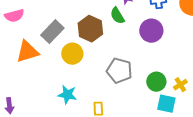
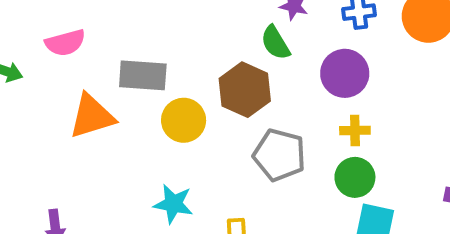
brown hexagon: (90, 29) -> (245, 90), moved
gray rectangle: (52, 32) -> (143, 75), turned 50
yellow cross: (180, 85) -> (355, 130), moved, turned 32

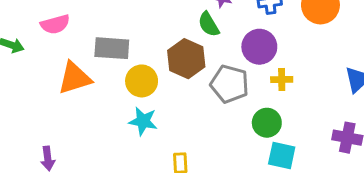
yellow cross: (355, 130) -> (282, 79), moved
gray pentagon: (279, 155) -> (230, 84), moved
cyan star: (173, 204) -> (143, 121), moved

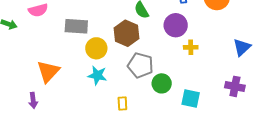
orange triangle: (75, 78) -> (48, 71), moved, turned -30
gray pentagon: (230, 84) -> (141, 65), moved
green circle: (267, 123) -> (162, 83), moved

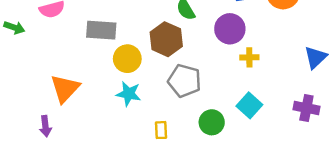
green circle: (162, 83) -> (212, 122), moved
cyan square: (191, 99) -> (249, 105), moved, turned 30

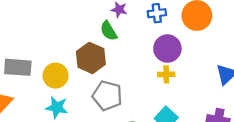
purple circle: (230, 29) -> (167, 48), moved
gray rectangle: (101, 30) -> (18, 67), moved

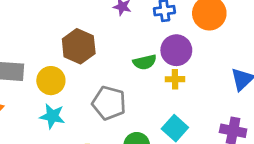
green semicircle: (109, 31) -> (145, 62), moved, turned -72
brown hexagon: (91, 58) -> (79, 46), moved

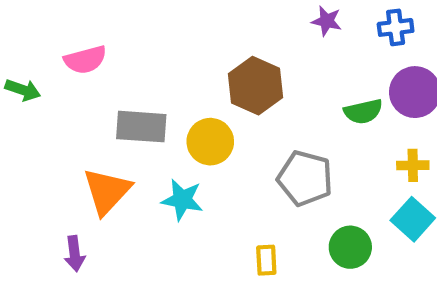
yellow cross: (175, 79) -> (413, 165), moved
cyan star: (52, 116) -> (182, 200), moved

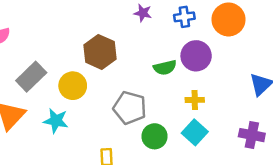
gray rectangle: (141, 127) -> (31, 77), turned -48
green circle: (350, 247) -> (155, 136), moved

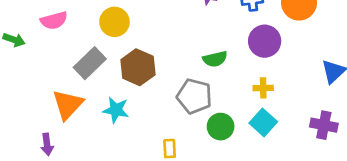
brown hexagon: (100, 52) -> (138, 67), moved
green semicircle: (165, 68) -> (215, 59), moved
yellow circle: (73, 86) -> (114, 22), moved

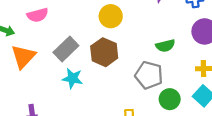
yellow circle: (114, 22) -> (111, 16), moved
orange triangle: (68, 104) -> (23, 57), moved
cyan star: (116, 110) -> (73, 78), moved

